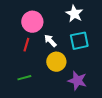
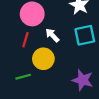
yellow circle: (56, 62) -> (43, 59), moved

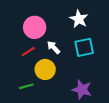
red line: (25, 40) -> (28, 52), turned 40

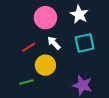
pink circle: (35, 27) -> (45, 18), moved

